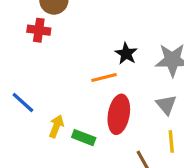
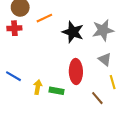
black star: (126, 54) -> (73, 32), size x1.5
orange line: (104, 77) -> (44, 18), moved

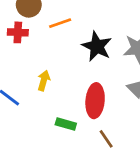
yellow arrow: (38, 87) -> (44, 80), moved
brown line: (97, 98) -> (106, 139), moved

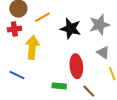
yellow arrow: (44, 80) -> (32, 47), moved, size x1.6

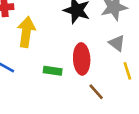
green rectangle: (59, 86) -> (53, 71), moved

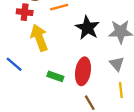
yellow arrow: (26, 32) -> (39, 38), turned -40

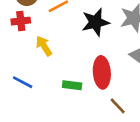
black star: (87, 28) -> (95, 22), turned -30
yellow arrow: (39, 38) -> (44, 46), size x0.7

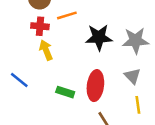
red cross: (21, 21) -> (40, 26), moved

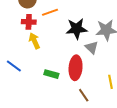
gray triangle: (132, 76) -> (92, 47), moved

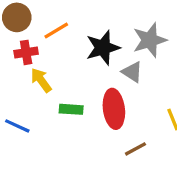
green rectangle: (51, 74) -> (71, 109), moved
brown line: (84, 95) -> (135, 149), turned -72

